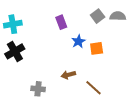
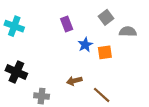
gray semicircle: (118, 16) -> (128, 32), moved
cyan cross: (13, 24) -> (14, 26), turned 30
black cross: (15, 51) -> (16, 72), moved, turned -36

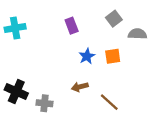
cyan cross: (14, 26) -> (15, 28), turned -30
blue star: (85, 45) -> (87, 56), moved
black cross: (16, 72) -> (16, 92), moved

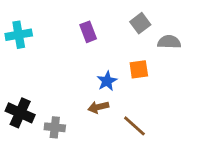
blue star: (87, 56) -> (107, 81), moved

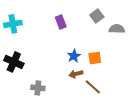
orange square: (139, 69) -> (95, 58), moved
brown arrow: (98, 107) -> (76, 74), moved
black cross: (20, 113) -> (14, 62), moved

